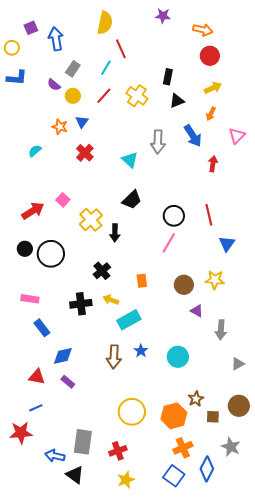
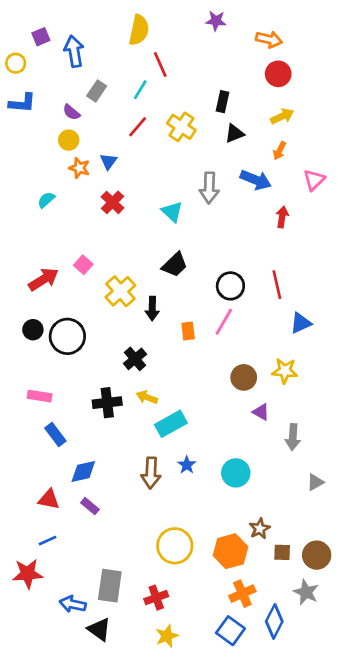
yellow circle: (73, 96) -> (69, 140), moved
blue arrow: (193, 136) -> (256, 180), turned -35
blue triangle: (227, 244) -> (301, 323), turned 30
orange rectangle: (142, 281) -> (188, 331), moved
brown circle: (239, 406) -> (317, 555), moved

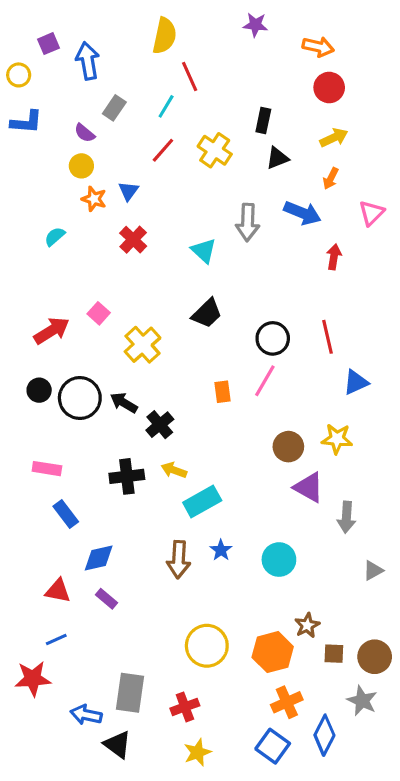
black arrow: (152, 308) -> (124, 403), moved, turned 120
purple triangle: (261, 412) -> (309, 487), size x1.5

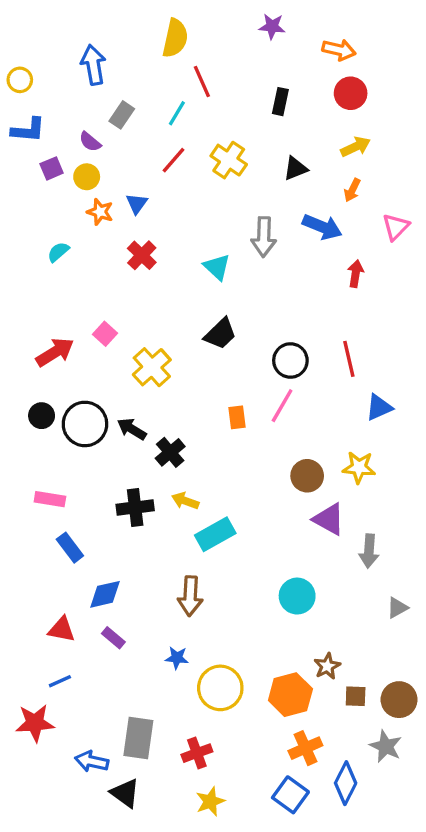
purple square: (48, 44) -> (52, 168), moved
black rectangle: (263, 120) -> (280, 102), moved
blue star: (221, 550) -> (177, 658), moved, turned -30

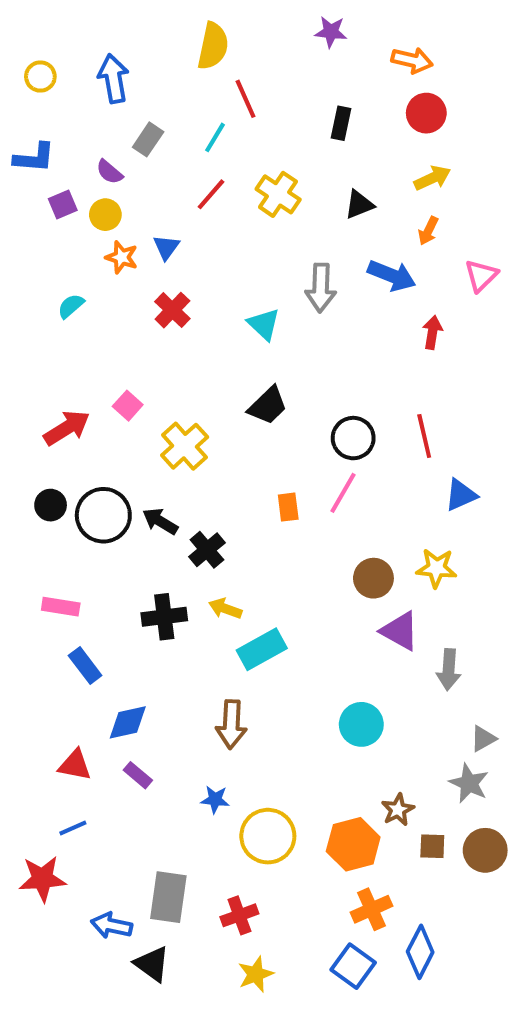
yellow circle: (20, 80) -> (40, 77), moved
gray star: (386, 746) -> (469, 783), moved

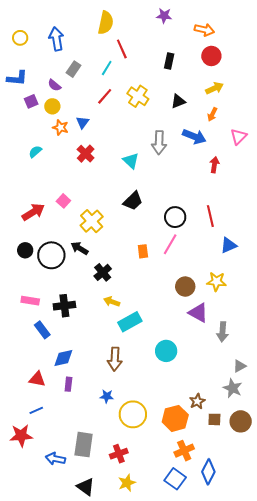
black arrow: (160, 521) -> (80, 248), moved
black cross: (164, 617) -> (64, 306), moved
cyan circle: (361, 724) -> (166, 351), moved
purple rectangle: (138, 775) -> (68, 384), turned 56
black triangle: (152, 964) -> (86, 487), moved

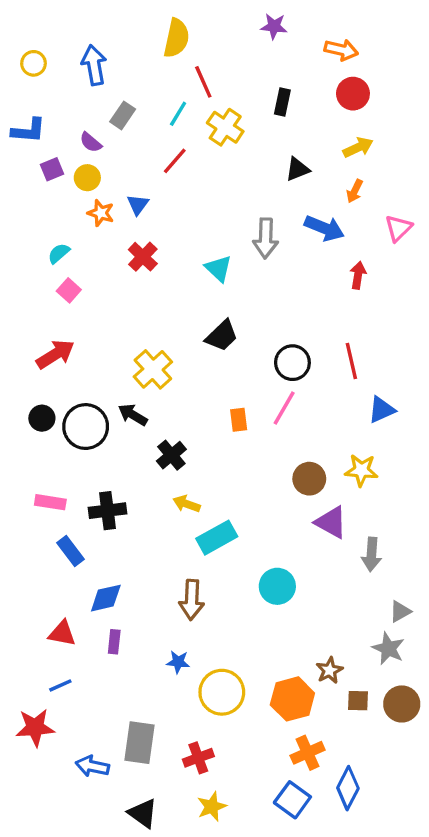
yellow cross: (138, 96) -> (225, 127), moved
pink square: (63, 201) -> (69, 290), moved

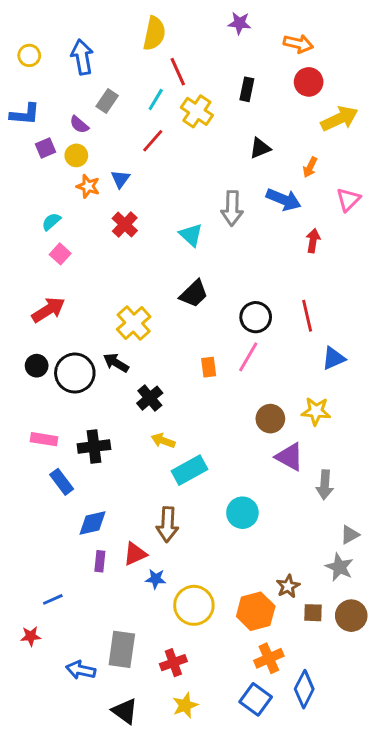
yellow arrow: (358, 147) -> (339, 119), moved, size x1.4
red triangle: (62, 633) -> (135, 554), moved, turned -35
red star: (35, 728) -> (31, 636), size x0.6

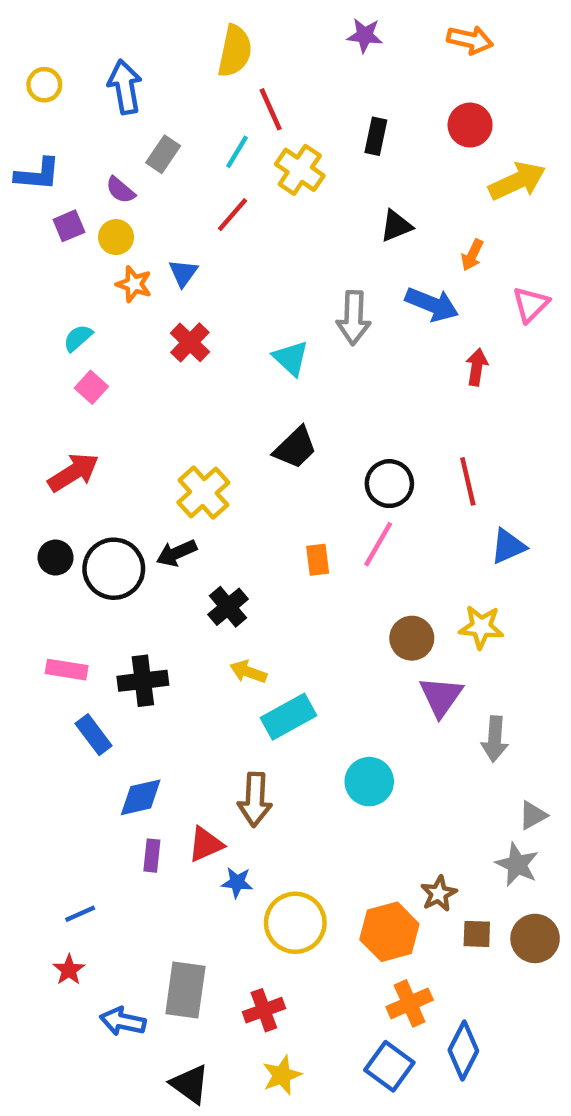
orange arrow: (298, 44) -> (470, 40), moved
black arrow: (116, 363) -> (177, 553), turned -55
purple triangle: (289, 457) -> (441, 696), turned 36
red star: (31, 636) -> (69, 970), moved, turned -30

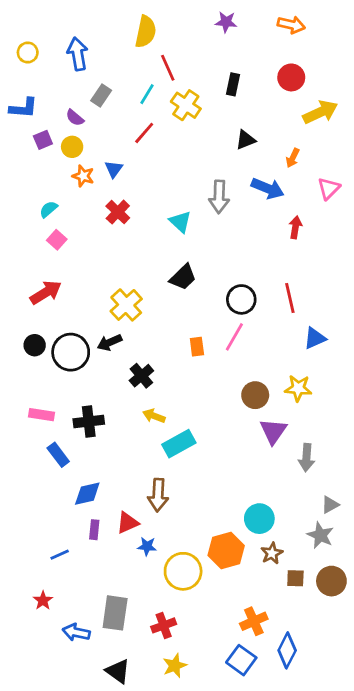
cyan circle: (369, 782) -> (259, 519), moved
blue line: (80, 914) -> (60, 555), moved
orange hexagon: (389, 932) -> (226, 551), moved

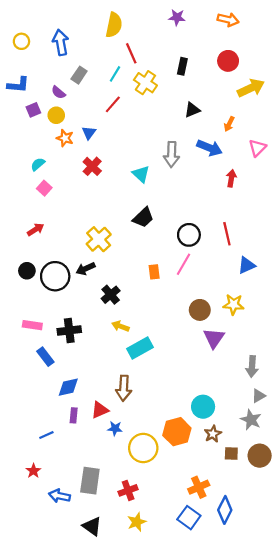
red arrow: (46, 292) -> (36, 229), size x0.7
gray arrow: (307, 458) -> (252, 366), moved

